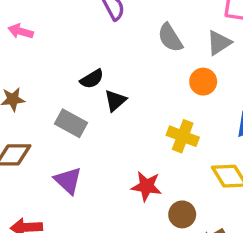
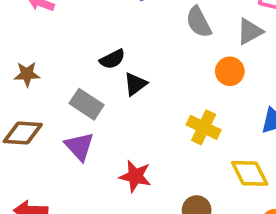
purple triangle: (68, 181) -> (79, 146), moved
red star: (146, 186) -> (135, 176), moved

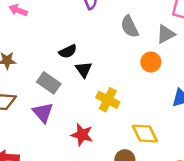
black triangle: (135, 84) -> (84, 69), turned -30
yellow cross: (204, 127) -> (108, 100), moved
yellow diamond: (250, 173) -> (145, 134), moved

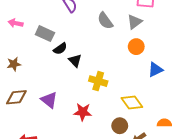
orange circle: (151, 62) -> (136, 47), moved
gray rectangle: (49, 83) -> (45, 34), moved

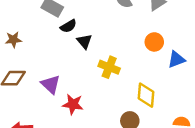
orange circle: (136, 47) -> (154, 42), moved
yellow diamond: (132, 102) -> (146, 95), turned 35
red star: (83, 112) -> (73, 104), moved

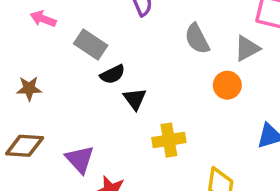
orange circle: (154, 42) -> (227, 85), moved
yellow cross: (109, 67) -> (169, 140), turned -35

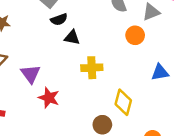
black triangle: (135, 99) -> (72, 37), turned -49

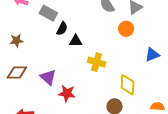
black semicircle: (59, 19) -> (62, 29), turned -32
yellow cross: (92, 68) -> (97, 62), turned 30

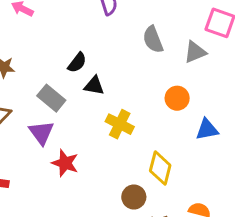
gray rectangle: (48, 13) -> (51, 98), moved
orange circle: (126, 29) -> (177, 98), moved

